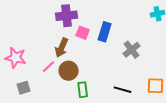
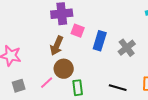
blue rectangle: (105, 32) -> (100, 41), moved
pink line: (49, 67) -> (47, 83), moved

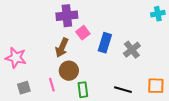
pink square: (78, 31) -> (83, 33), turned 32
pink line: (47, 83) -> (52, 85), turned -64

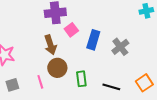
brown arrow: (62, 48) -> (50, 45), turned -42
orange square: (156, 86) -> (144, 83), turned -36
green rectangle: (83, 90) -> (81, 79), moved

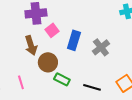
brown circle: (57, 68) -> (48, 62), moved
green rectangle: (81, 79) -> (62, 79), turned -56

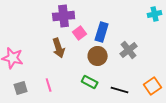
blue rectangle: (74, 40) -> (102, 32), moved
brown circle: (48, 62) -> (98, 56), moved

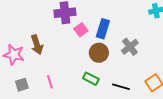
brown arrow: (59, 48) -> (37, 45), moved

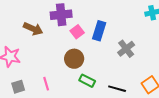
brown arrow: (37, 45) -> (33, 29), moved, turned -48
brown circle: (99, 53) -> (74, 59), moved

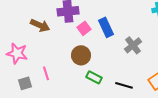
blue rectangle: (99, 31) -> (106, 27), turned -42
pink line: (46, 84) -> (46, 73), moved

